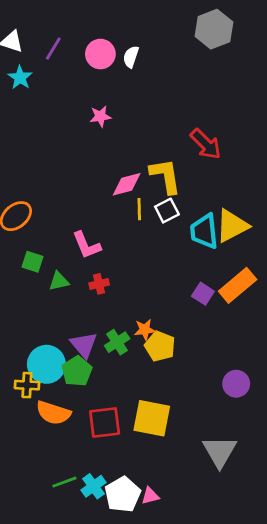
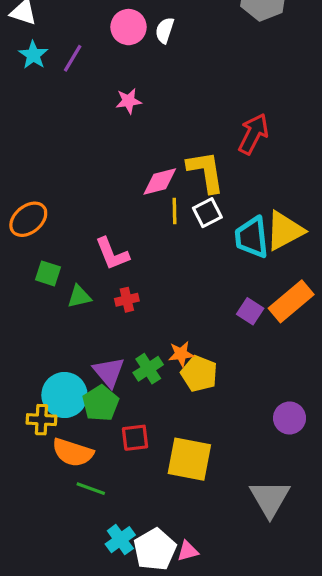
purple line: (53, 48) -> (73, 58), moved
red arrow: (206, 144) -> (253, 134), turned -108
red square: (105, 422) -> (135, 438), moved, size x0.7
green line: (64, 482) -> (91, 489), moved, turned 40

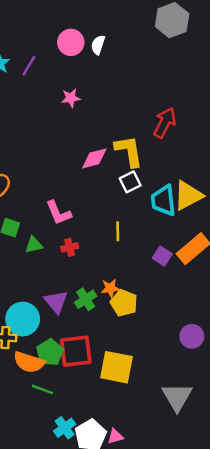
yellow line: (175, 211) -> (118, 231), moved
green pentagon: (101, 403) -> (50, 352), moved
red square: (135, 438) -> (76, 351), size x1.6

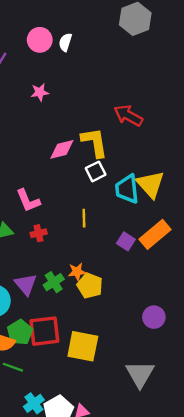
red arrow: (165, 123) -> (128, 116), turned -88
yellow triangle: (188, 196) -> (150, 184), turned -44

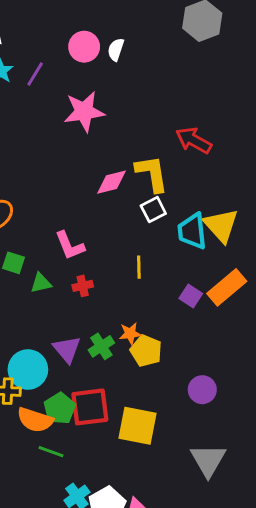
pink star: (40, 92) -> (84, 112), size x1.8
purple circle: (154, 317) -> (202, 390), moved

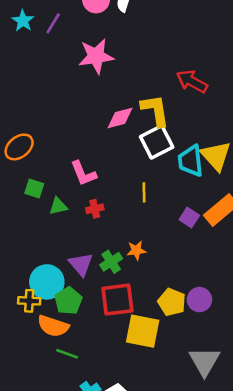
white square: (153, 210) -> (157, 142), size x1.5
yellow pentagon: (146, 351) -> (172, 302), moved
red square: (90, 407) -> (117, 300), moved
green pentagon: (60, 408) -> (68, 301), moved

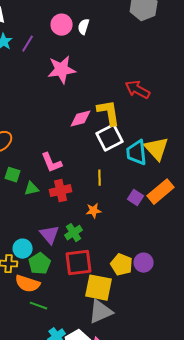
red cross: (95, 209) -> (61, 191), size x1.5
orange star: (136, 250) -> (94, 211), moved
cyan circle: (47, 282) -> (23, 249), size x0.7
gray triangle: (204, 361) -> (101, 312), moved, turned 36

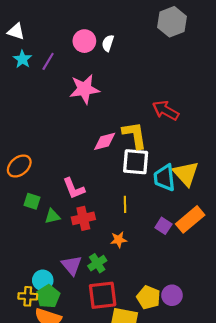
white square: (110, 138) -> (136, 162), turned 32
green pentagon: (40, 264) -> (48, 296), moved

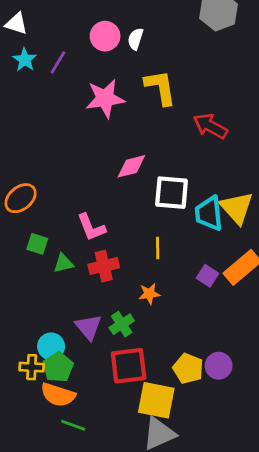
yellow L-shape: (135, 135) -> (160, 87), moved

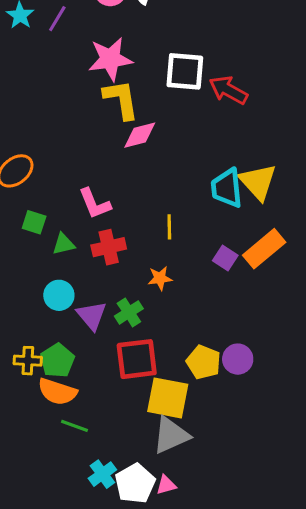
yellow L-shape: (160, 87) -> (121, 99), moved
white square: (172, 193) -> (185, 71), moved
cyan circle: (51, 346) -> (59, 295), moved

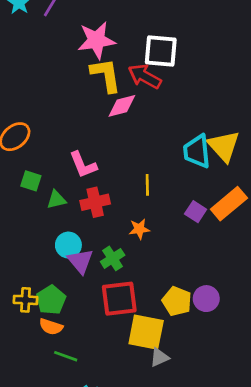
red arrow: (228, 90) -> (145, 76), moved
cyan circle: (59, 295) -> (68, 245), moved
orange semicircle: (57, 392) -> (51, 327), size x0.7
gray triangle: (171, 435) -> (159, 357), moved, size x0.6

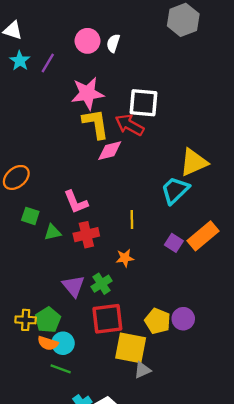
yellow triangle: (224, 146) -> (194, 162), moved, turned 48
cyan trapezoid: (197, 151) -> (175, 190), turned 52
cyan circle: (68, 245) -> (63, 343), moved

